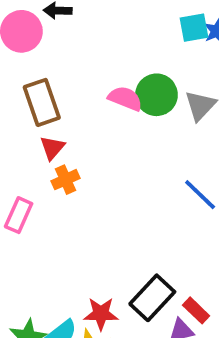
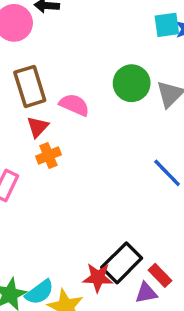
pink semicircle: (125, 98) -> (74, 105), moved
red star: (101, 314) -> (98, 278), moved

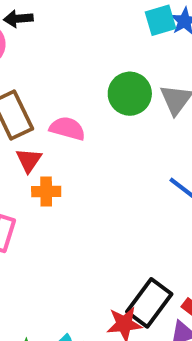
orange cross: (48, 155) -> (46, 191), turned 30

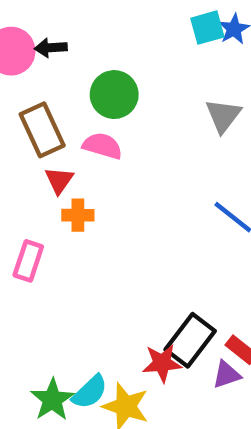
black arrow: (18, 19) -> (51, 48), moved
green circle: (130, 94) -> (114, 95), moved

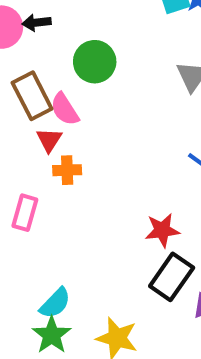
pink semicircle: (102, 146) -> (65, 109), moved, turned -136
red star: (162, 363) -> (162, 230), moved
cyan semicircle: (90, 392) -> (55, 303), moved

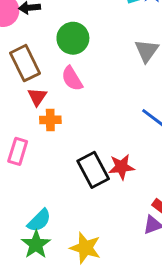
pink semicircle: (65, 109) -> (72, 79), moved
black rectangle: (172, 277) -> (93, 170), moved, turned -64

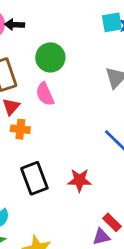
black rectangle: (93, 170) -> (34, 178), moved

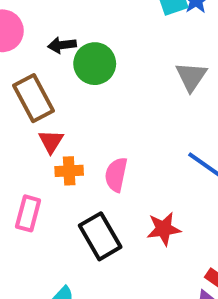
black arrow: (14, 25) -> (62, 45), moved
pink semicircle: (45, 94) -> (116, 175), moved, turned 45

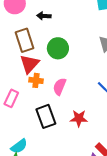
green circle: (95, 64) -> (58, 48), moved
red triangle: (51, 141) -> (29, 64), size x1.5

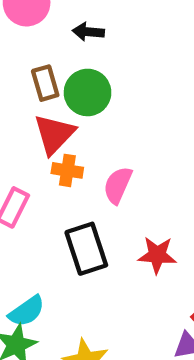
brown rectangle: (25, 40) -> (45, 83), size x0.7
green circle: (58, 48) -> (88, 92), moved

